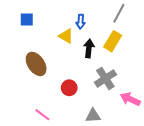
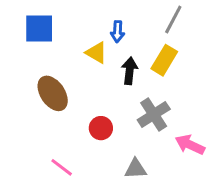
blue square: (27, 19) -> (39, 29), size x1.5

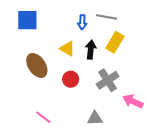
gray line: (173, 19) -> (107, 17), moved, turned 72
yellow triangle: (96, 53) -> (67, 49), moved
red circle: (101, 128) -> (71, 79), moved

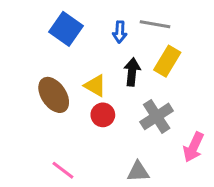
blue square: (27, 20) -> (66, 29), moved, turned 35
yellow triangle: (67, 49) -> (95, 86), moved
pink arrow: (133, 101) -> (193, 147), turned -90

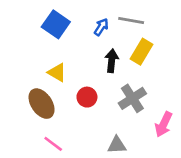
blue arrow: (120, 32) -> (101, 27), turned -150
yellow triangle: (95, 86) -> (57, 72), moved
brown ellipse: (54, 95) -> (42, 104), moved

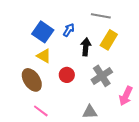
blue square: (56, 24) -> (43, 32), moved
blue arrow: (101, 27) -> (69, 30), moved

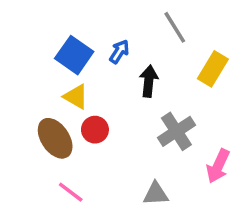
gray line: (101, 16) -> (175, 27), turned 48
yellow rectangle: (109, 40) -> (213, 69), moved
red circle: (67, 75) -> (95, 130), moved

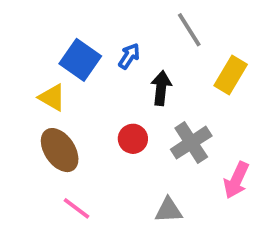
yellow triangle: (76, 97) -> (52, 97), moved
red circle: (95, 130) -> (133, 139), moved

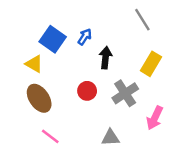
gray line: (189, 30) -> (142, 20), moved
yellow rectangle: (231, 75) -> (151, 64), moved

